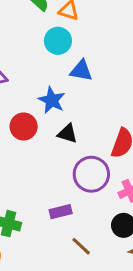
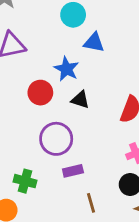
purple circle: (91, 174) -> (56, 139), moved
brown line: (81, 246) -> (91, 203), turned 30

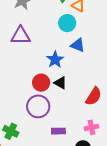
red circle: (40, 93) -> (41, 83), moved
purple rectangle: (73, 171) -> (58, 131), moved

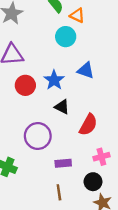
blue triangle: (78, 45) -> (86, 70), moved
red circle: (41, 83) -> (25, 85), moved
red semicircle: (94, 96) -> (88, 125), moved

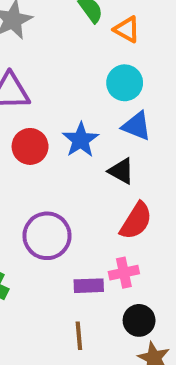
cyan circle: (66, 37) -> (125, 83), moved
black triangle: (62, 107) -> (121, 171), moved
pink cross: (101, 157) -> (124, 273), moved

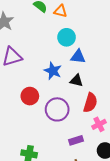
red circle: (30, 146) -> (30, 96), moved
purple circle: (47, 236) -> (57, 109), moved
pink cross: (124, 273) -> (99, 124), moved

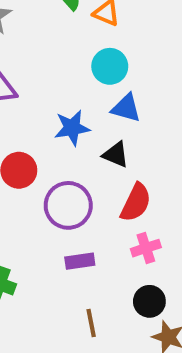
blue star: (53, 71) -> (72, 128), turned 30
purple rectangle: (76, 140) -> (80, 261), moved

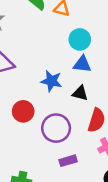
cyan circle: (110, 66) -> (80, 39), moved
blue star: (72, 128) -> (51, 81), turned 30

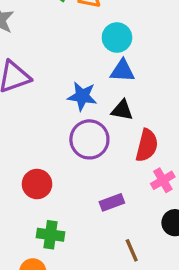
red circle: (23, 111) -> (37, 184), moved
purple circle: (56, 128) -> (89, 139), moved

